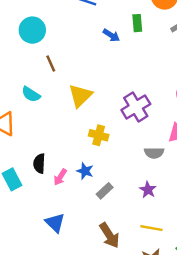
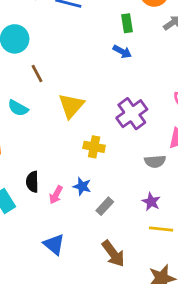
blue arrow: (111, 35) -> (122, 52), moved
yellow line: (151, 228) -> (161, 229), moved

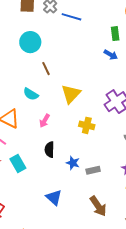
black semicircle: (32, 182) -> (49, 150), moved
blue star: (82, 186) -> (73, 163), moved
pink arrow: (56, 195) -> (45, 121), moved
gray rectangle: (105, 206) -> (93, 170), turned 32

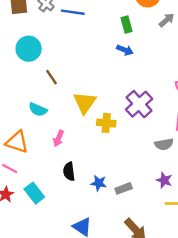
yellow cross: (87, 125) -> (106, 123), moved

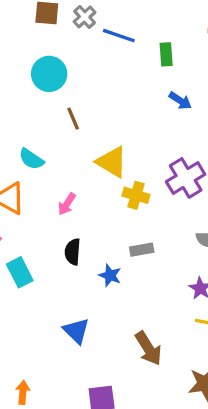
green rectangle: (127, 25) -> (166, 54), moved
yellow triangle: (85, 103) -> (112, 162), turned -45
cyan semicircle: (38, 110) -> (31, 159), moved
gray rectangle: (124, 188) -> (142, 250), moved

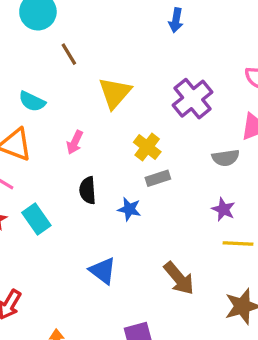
blue arrow: (180, 101) -> (176, 20), turned 75
yellow triangle: (112, 162) -> (115, 93), turned 48
yellow cross: (136, 195) -> (147, 147), moved, turned 30

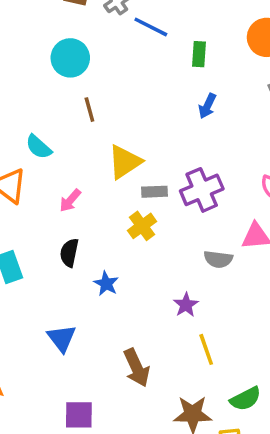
gray rectangle: (158, 178) -> (154, 192), moved
purple star: (223, 209) -> (186, 305), moved
yellow line: (238, 244) -> (206, 349), turned 52

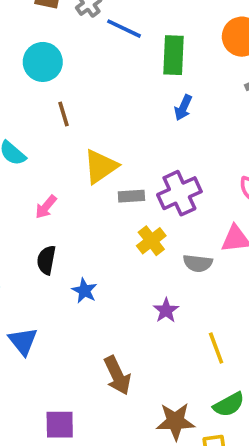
green rectangle: (199, 54) -> (174, 55), size x1.5
yellow cross: (142, 226) -> (151, 241), moved
blue triangle: (62, 338) -> (23, 341), moved
yellow line: (206, 349) -> (216, 348), moved

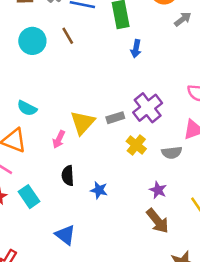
brown line: (63, 114) -> (68, 36), moved
yellow triangle: (101, 166) -> (83, 123), moved
brown arrow: (117, 375) -> (158, 221), moved

